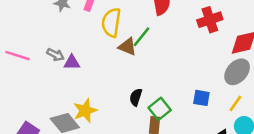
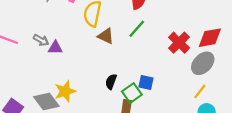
red cross: (210, 20) -> (179, 43), moved, turned -30
green line: (141, 37) -> (137, 29), moved
blue square: (201, 98) -> (146, 83), moved

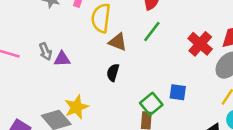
gray arrow: (41, 40) -> (45, 51), turned 42
black semicircle: (111, 82) -> (113, 72), moved
blue square: (146, 83) -> (178, 92), moved

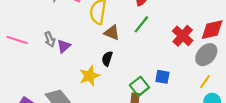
purple triangle: (62, 59) -> (64, 46), turned -40
yellow star: (76, 107) -> (90, 76), moved

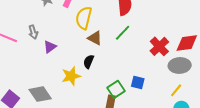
gray arrow: (50, 39) -> (33, 32), moved
gray ellipse: (206, 55) -> (180, 65), turned 40

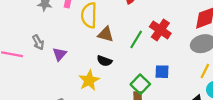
green line: (123, 33) -> (136, 39), moved
red cross: (159, 46) -> (160, 30), moved
black semicircle: (89, 62) -> (104, 61), turned -80

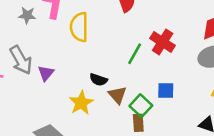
brown triangle: (106, 34) -> (117, 95), moved, turned 35
gray arrow: (38, 42) -> (21, 60), size x1.6

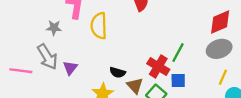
gray star: (27, 15) -> (54, 28), moved
red cross: (163, 42) -> (158, 66), moved
green line: (135, 54) -> (178, 53), moved

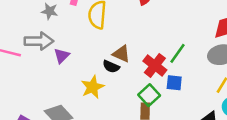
gray arrow: (47, 57) -> (39, 41), turned -65
brown triangle: (135, 86) -> (121, 54), moved, turned -30

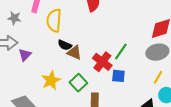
black semicircle: (111, 67) -> (65, 45), moved
green square: (149, 95) -> (78, 83), moved

